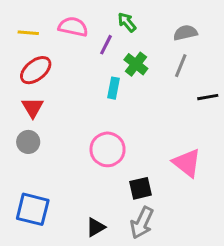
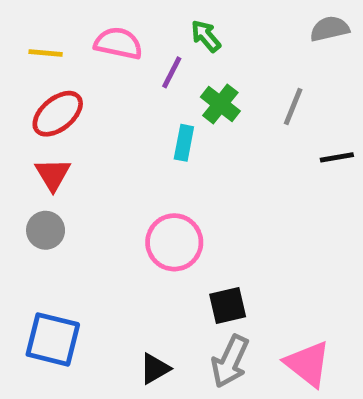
gray semicircle: (185, 33) -> (330, 29), moved
pink triangle: (187, 163) -> (308, 364), moved

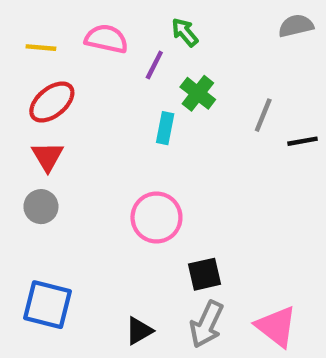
gray line: (293, 106) -> (263, 115), moved

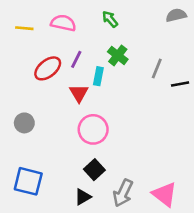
purple line: (154, 65) -> (76, 59), moved
red ellipse: (52, 102) -> (48, 68), moved
red triangle: (48, 156) -> (79, 93), moved
black square: (204, 274) -> (94, 170), moved, turned -30

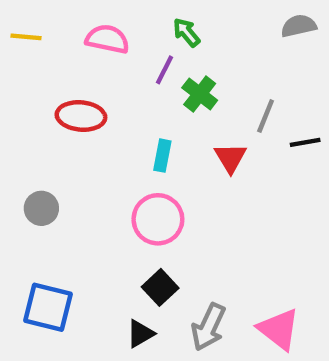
yellow line: (24, 28) -> (26, 37), moved
purple line: (76, 59) -> (164, 70), moved
red ellipse: (48, 68) -> (81, 116), turned 44
cyan rectangle: (98, 76) -> (162, 156), moved
red triangle: (79, 93) -> (230, 158), moved

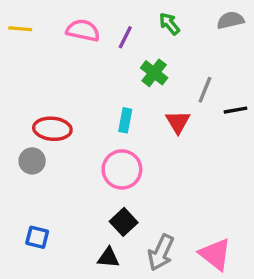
green arrow: (186, 32) -> (169, 24), moved
purple line: (164, 70) -> (125, 37), moved
red ellipse: (81, 116) -> (52, 129), moved
blue square: (48, 307) -> (37, 237), size x0.6
black triangle: (140, 334) -> (108, 258), turned 35

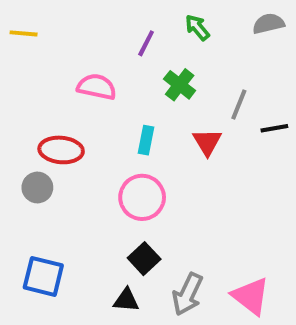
pink semicircle: (83, 30) -> (97, 87), moved
blue square: (37, 237) -> (43, 276), size x1.5

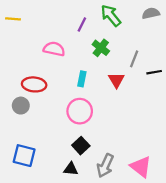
green arrow: (197, 28) -> (111, 16), size x1.5

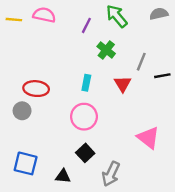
pink semicircle: (54, 49) -> (44, 15), moved
pink triangle: (141, 167) -> (148, 138), moved
black triangle: (71, 169) -> (63, 176), moved

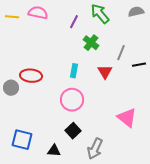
gray circle: (22, 111) -> (11, 88), moved

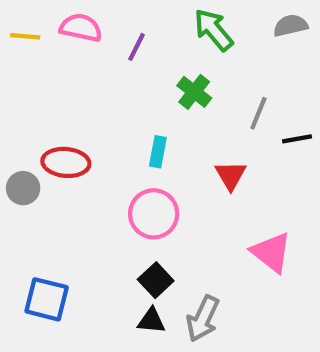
purple line: (74, 22) -> (136, 47), moved
red triangle: (105, 72) -> (231, 175), moved
black triangle: (54, 151) -> (151, 321), moved

